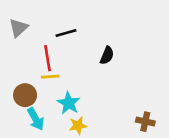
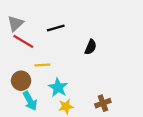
red line: (48, 58) -> (23, 41), moved, turned -50
brown cross: (145, 122) -> (103, 103), moved, turned -32

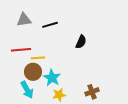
gray triangle: (15, 23) -> (24, 20), moved, turned 35
red line: (23, 41) -> (21, 50), moved, turned -36
brown circle: (21, 81) -> (33, 72), moved

